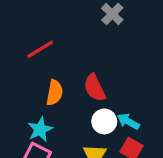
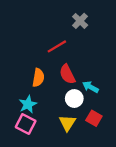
red line: (40, 49) -> (57, 46), moved
cyan arrow: (128, 121) -> (90, 87), moved

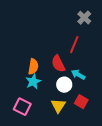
gray cross: (80, 21) -> (84, 18), moved
red line: (57, 46) -> (74, 45), moved, turned -36
cyan star: (28, 104) -> (33, 82), moved

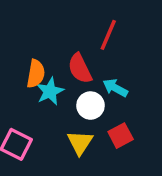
cyan star: (33, 82) -> (50, 91), moved
red square: (81, 102) -> (121, 136), turned 32

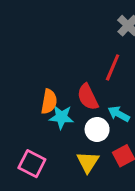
cyan star: (50, 91) -> (61, 117), turned 30

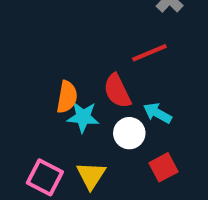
red line: (113, 67) -> (149, 53), turned 44
yellow triangle: (88, 162) -> (91, 175), moved

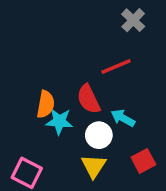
red square: (163, 167) -> (143, 161), moved
yellow triangle: (91, 175) -> (94, 166), moved

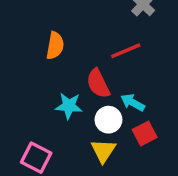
orange semicircle: (46, 104) -> (55, 46), moved
red square: (143, 161) -> (145, 133), moved

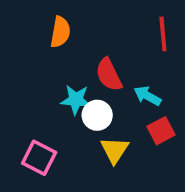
red line: (126, 51) -> (163, 34), moved, turned -72
white circle: (108, 120) -> (97, 115), moved

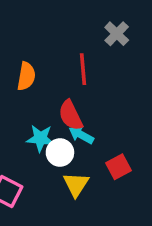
red line: (163, 34) -> (83, 69), moved
cyan arrow: (147, 96) -> (81, 135), moved

